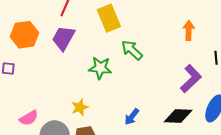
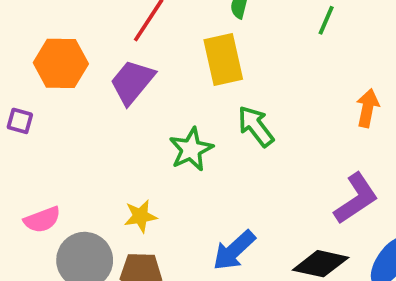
green star: (100, 68) -> (191, 149), turned 30
blue arrow: (132, 117) -> (234, 250), size x1.4

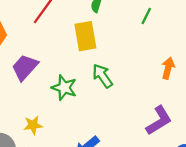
purple trapezoid: (132, 82) -> (25, 67), moved
green star: (191, 149) -> (64, 88), turned -30

